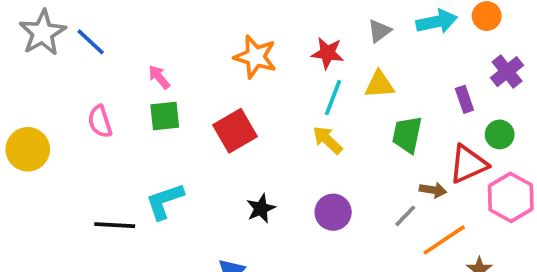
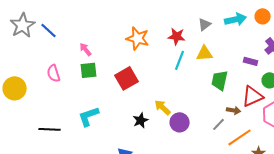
purple rectangle: (464, 99) -> (251, 61), turned -56
yellow arrow: (328, 140) -> (163, 107), moved
black line: (115, 225) -> (50, 129), moved

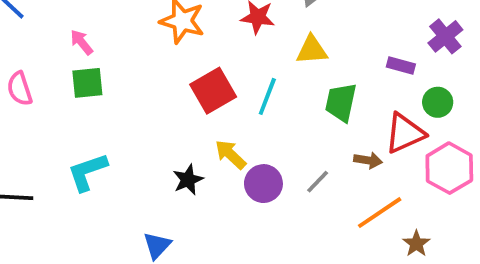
cyan line: (180, 60) -> (267, 96), moved
red square: (127, 78) -> (213, 91), moved
gray line: (219, 124) -> (318, 182), moved

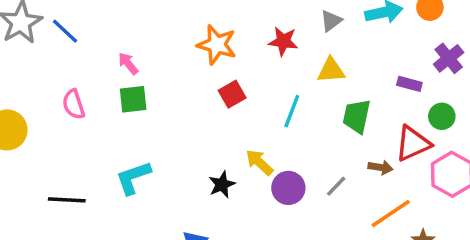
red square: (213, 91) -> (232, 94), moved, size x0.7

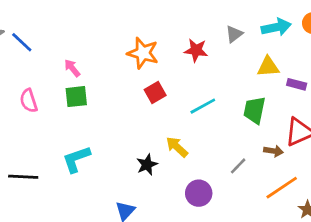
yellow triangle: (331, 70) -> (268, 67), moved
cyan line: (292, 111) -> (203, 106), turned 40
purple circle: (288, 188) -> (199, 193), moved

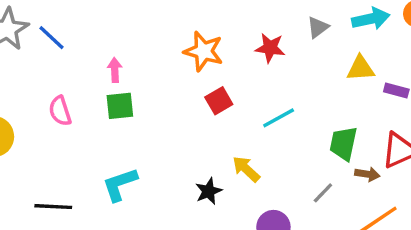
pink arrow: (72, 68) -> (115, 70), turned 36
green trapezoid: (254, 110) -> (343, 143), moved

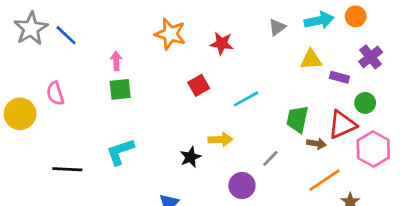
red star: (270, 48) -> (222, 43), moved
orange star: (203, 51) -> (170, 34), moved
pink semicircle: (60, 111) -> (55, 93), moved
yellow arrow: (246, 169) -> (220, 139), turned 135
gray line: (323, 193) -> (270, 158), moved

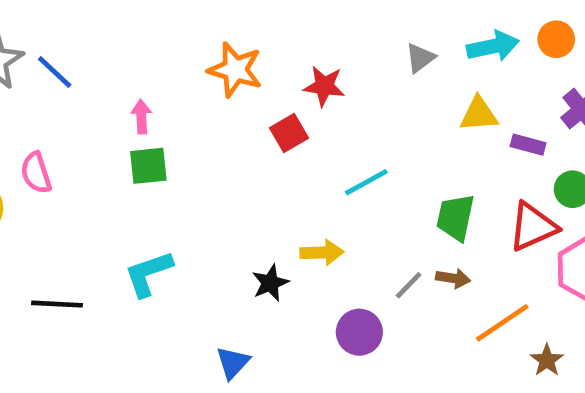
red square: (199, 85) -> (289, 133), moved
brown arrow: (316, 144) -> (453, 278), moved

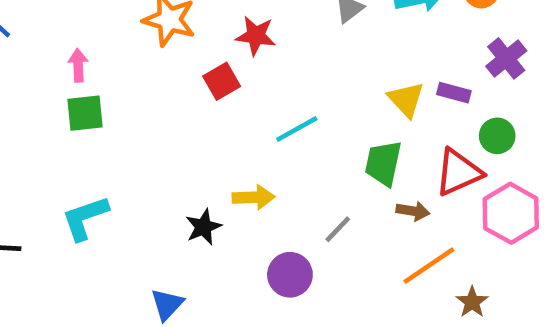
yellow triangle: (479, 114) -> (406, 99), moved, turned 51
brown arrow: (453, 278) -> (413, 211), moved

